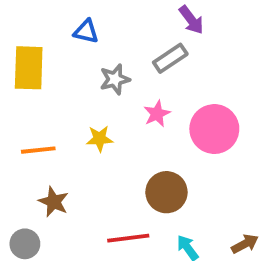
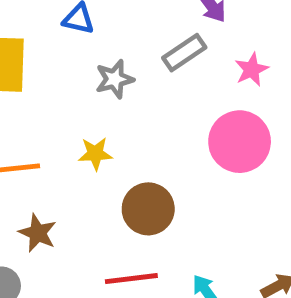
pink star: (157, 114) -> (252, 69), moved
brown circle: (166, 192) -> (148, 209), moved

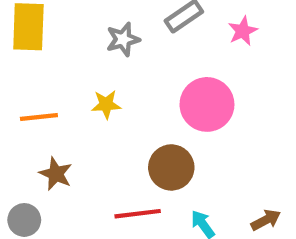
pink circle: (240, 142) -> (207, 104), moved
brown circle: (148, 209) -> (171, 167), moved

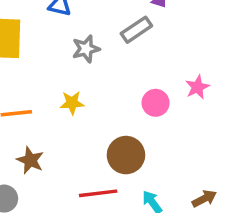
pink star: (243, 31) -> (197, 87), moved
pink circle: (207, 104) -> (156, 103), size x0.6

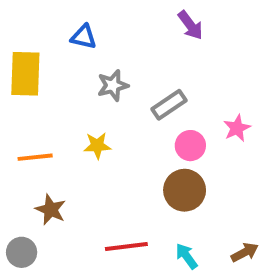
gray rectangle: (136, 30) -> (169, 105), moved
brown circle: (126, 155) -> (185, 190), moved

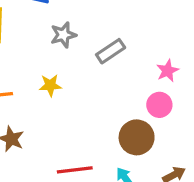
pink circle: (190, 146) -> (159, 105), moved
brown circle: (185, 190) -> (137, 137), moved

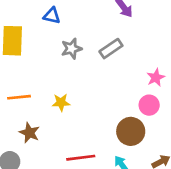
gray rectangle: (111, 51) -> (111, 49), moved
yellow star: (50, 85) -> (61, 102), moved

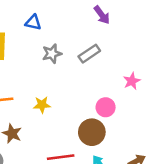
pink circle: (149, 105) -> (106, 107), moved
brown circle: (131, 131) -> (92, 132), moved

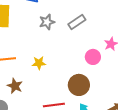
pink circle: (106, 107) -> (93, 57), moved

